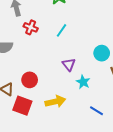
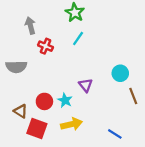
cyan line: (62, 30) -> (78, 39), moved
cyan star: (83, 82) -> (65, 100), moved

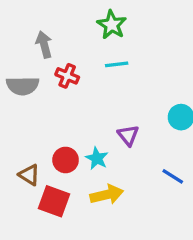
cyan line: (78, 39) -> (117, 64), turned 48
gray semicircle: (16, 67) -> (23, 86), moved
blue line: (115, 134) -> (173, 176), moved

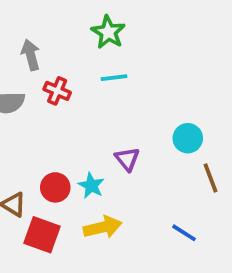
blue line: (173, 176) -> (184, 233), moved

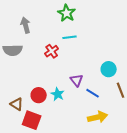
red cross: (57, 91) -> (52, 51), moved, turned 32
yellow arrow: (103, 227) -> (98, 117), moved
blue line: (184, 233) -> (93, 93), moved

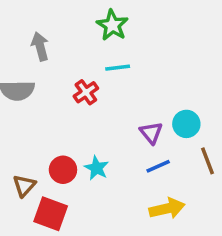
purple triangle: (77, 80) -> (151, 133), moved
blue line: (93, 93) -> (158, 166), turned -56
brown triangle: (17, 104) -> (24, 186), turned 40

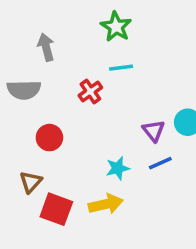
cyan star: (96, 168) -> (118, 168), moved, turned 30
red circle: (63, 170) -> (49, 138), moved
yellow arrow: (167, 209) -> (106, 204), moved

